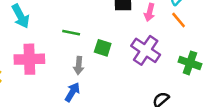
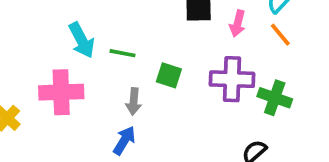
cyan arrow: (21, 16) -> (82, 40), moved
purple cross: (146, 50) -> (232, 79), turned -32
green cross: (190, 63) -> (275, 98), moved

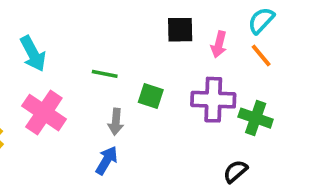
cyan arrow: (82, 40) -> (33, 54), moved
pink cross: (61, 92) -> (44, 113), turned 36

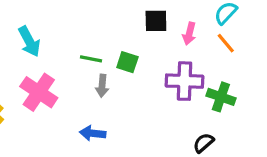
green square: (151, 96) -> (127, 62), moved
gray arrow: (116, 122) -> (102, 86), moved
blue arrow: (107, 160) -> (93, 133), turned -115

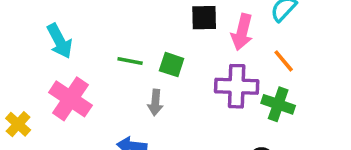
pink arrow: (189, 34) -> (242, 32), size x1.4
orange line: (226, 43) -> (284, 61), moved
gray arrow: (102, 86) -> (155, 102), moved

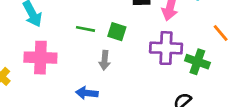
orange line: (284, 61) -> (221, 33), moved
pink cross: (70, 99) -> (40, 58), turned -32

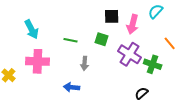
green square: (117, 32) -> (102, 39), moved
purple cross: (166, 48) -> (130, 54), turned 30

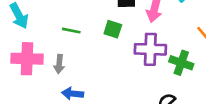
purple cross: (130, 54) -> (150, 49), turned -30
gray arrow: (85, 63) -> (59, 64), moved

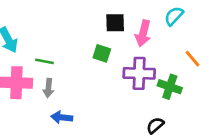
green line: (71, 31) -> (44, 61), moved

